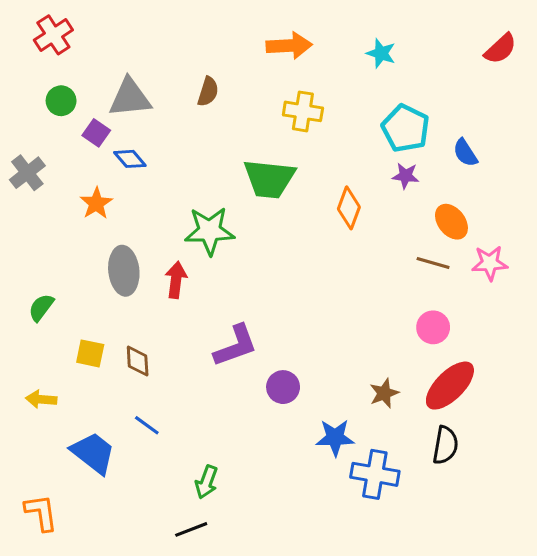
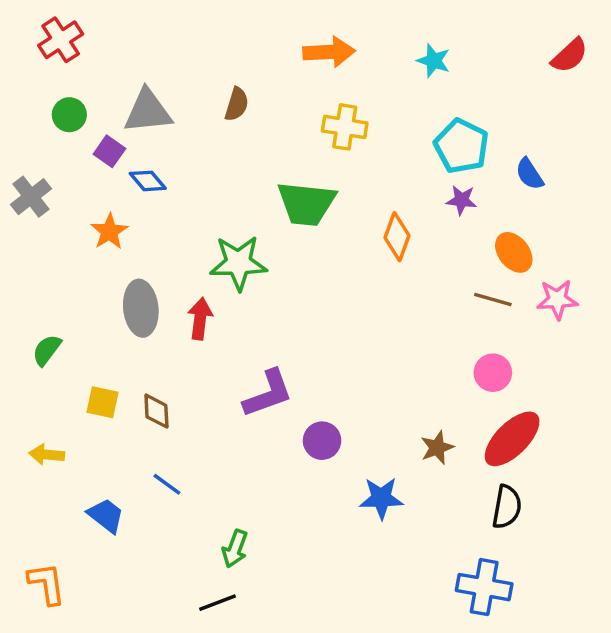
blue trapezoid: (93, 453) -> (106, 516), size x0.7
blue cross: (375, 474) -> (484, 587), moved

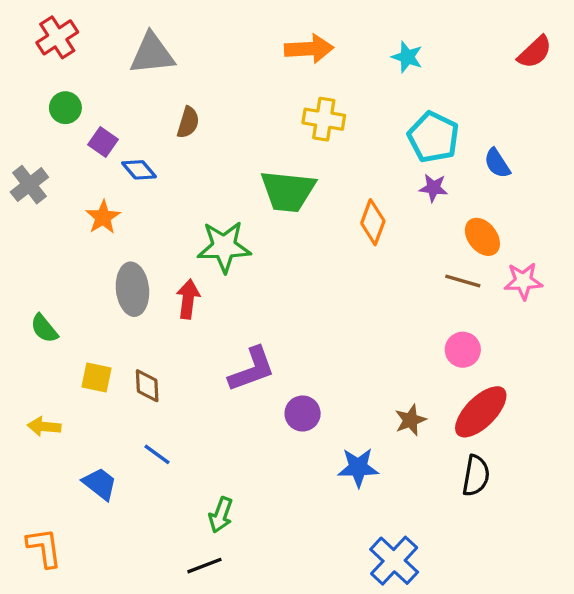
brown semicircle: (237, 104) -> (188, 122), moved
gray triangle: (148, 111) -> (152, 54), moved
green semicircle: (47, 350) -> (44, 328), turned -76
blue cross: (484, 587) -> (394, 561), moved, turned 33

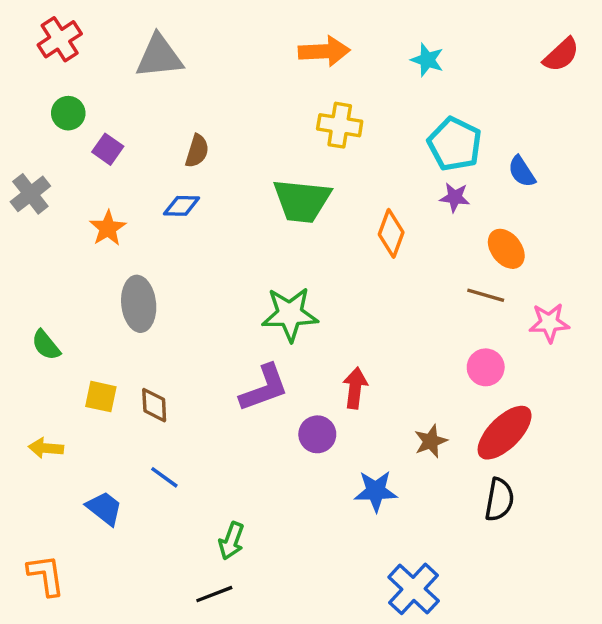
brown semicircle: (188, 122) -> (197, 151), moved
blue diamond: (139, 170) -> (182, 206), moved, turned -48
green star: (224, 247) -> (290, 314), moved
pink star: (523, 281) -> (549, 323), moved
red arrow: (188, 299) -> (355, 388), moved

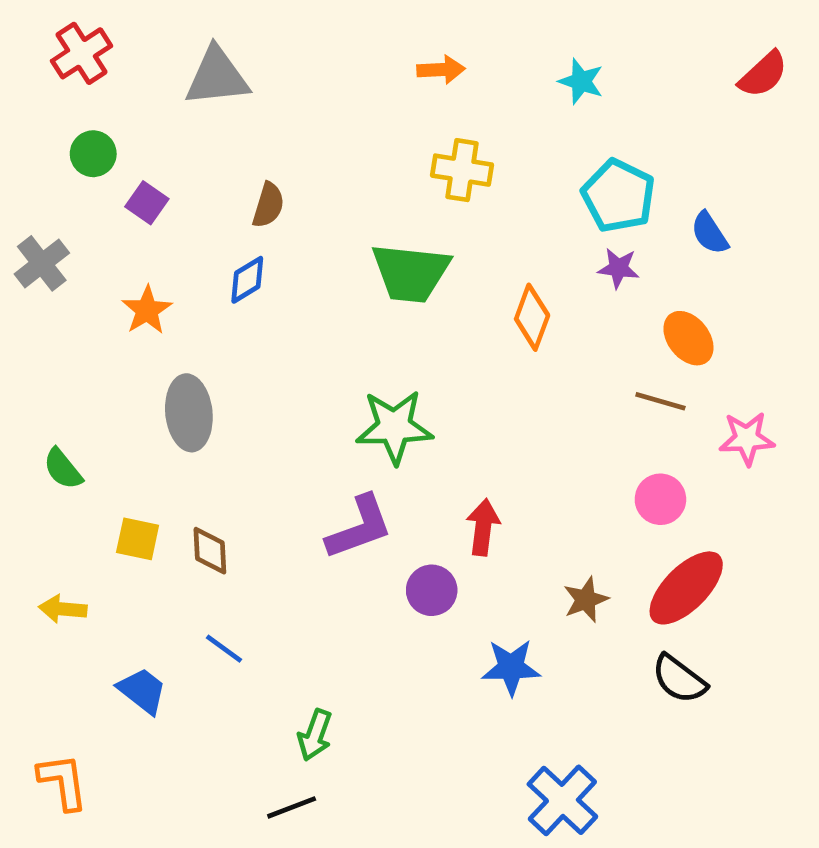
orange arrow: (324, 51) -> (441, 70), size x0.7
blue diamond: (182, 206) -> (247, 280), turned -33
black semicircle: (499, 500) -> (679, 679), turned 117

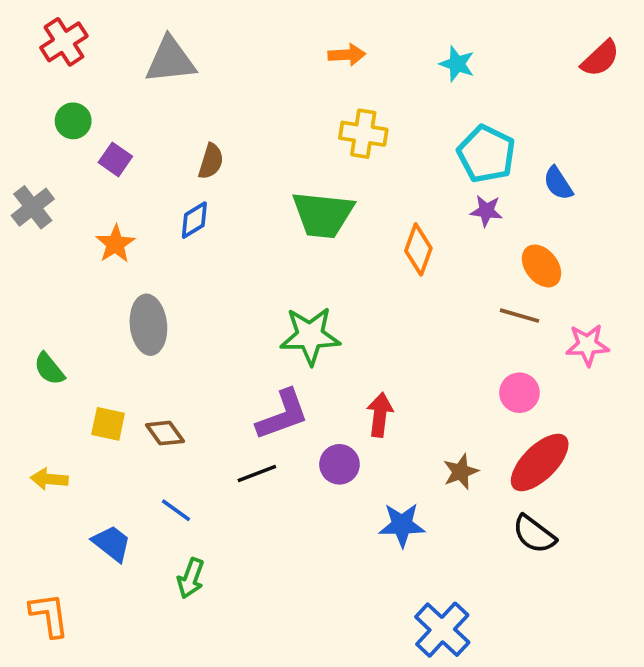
brown diamond: (210, 551) -> (165, 433), turned -33
green arrow: (315, 735) -> (191, 578), moved
black line: (292, 807) -> (257, 474), moved

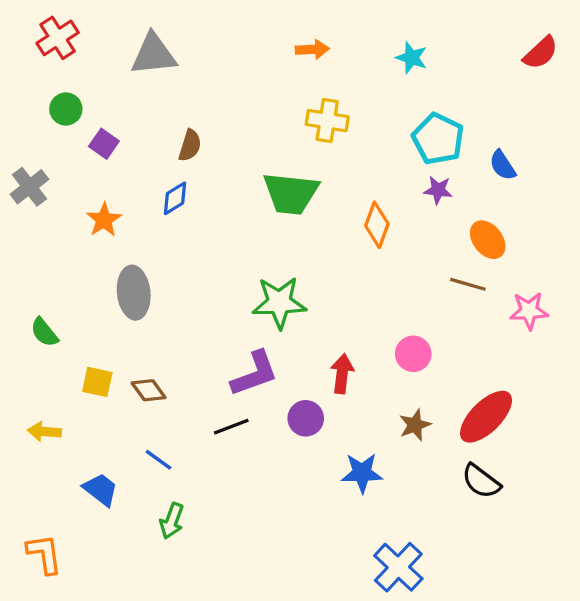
pink circle: (519, 393) -> (413, 354), moved

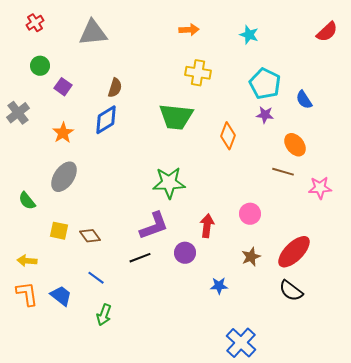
red cross: (58, 38) -> (35, 23), size x0.7
blue diamond: (175, 198) -> (106, 120), size x1.4
gray ellipse: (134, 293) -> (64, 177), moved, turned 40
blue star: (362, 473) -> (219, 286), size x0.7
orange L-shape: (44, 554) -> (27, 294), moved

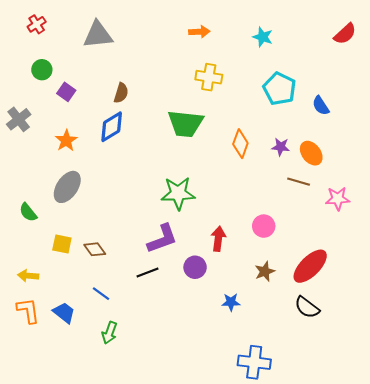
purple star: (265, 115) -> (281, 147), moved
blue cross: (241, 343) -> (254, 362), turned -36

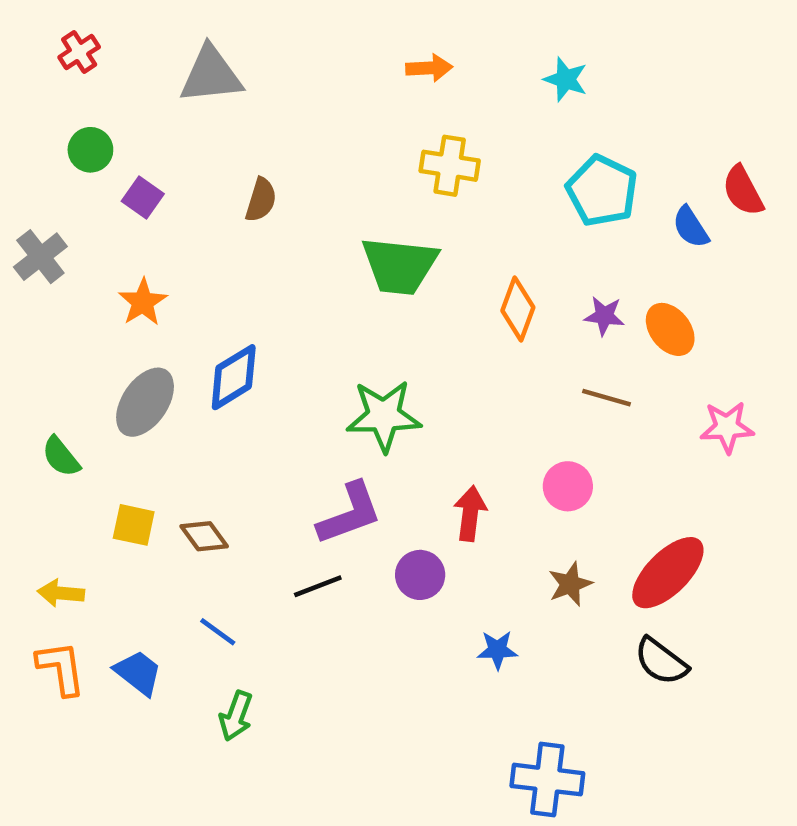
red semicircle: (345, 34) -> (743, 191), moved, turned 105
blue diamond: (112, 127) -> (234, 377), moved
brown line: (299, 182) -> (607, 398), moved

